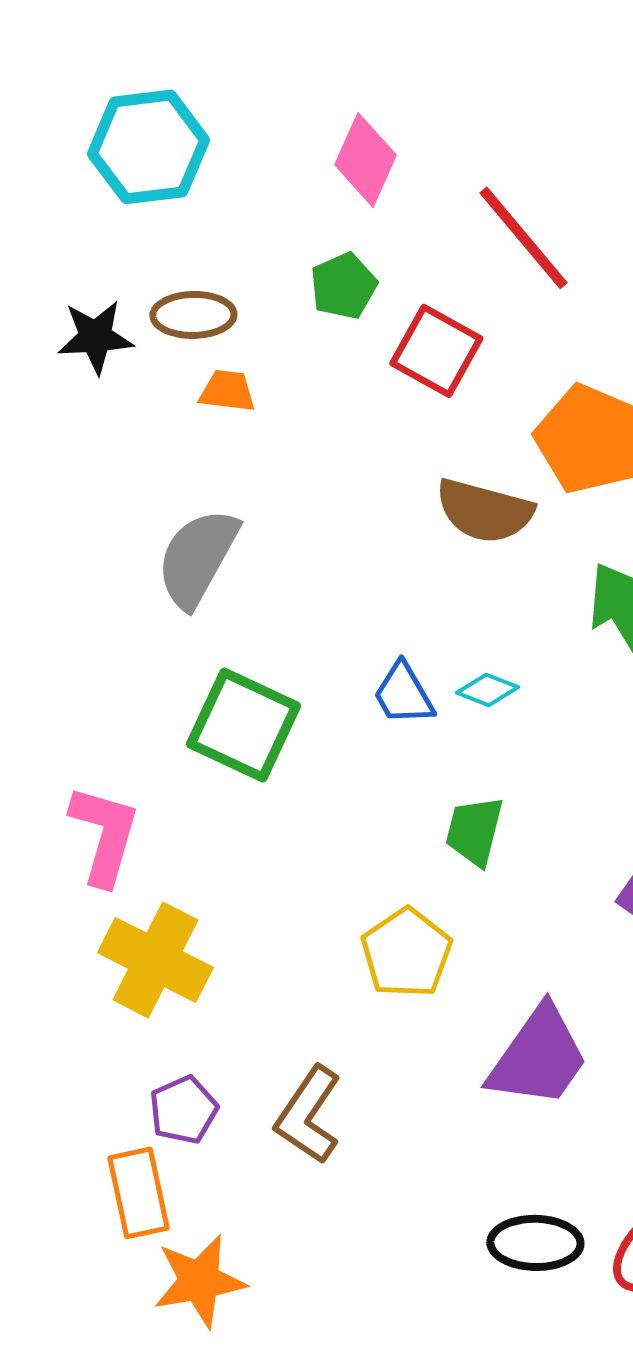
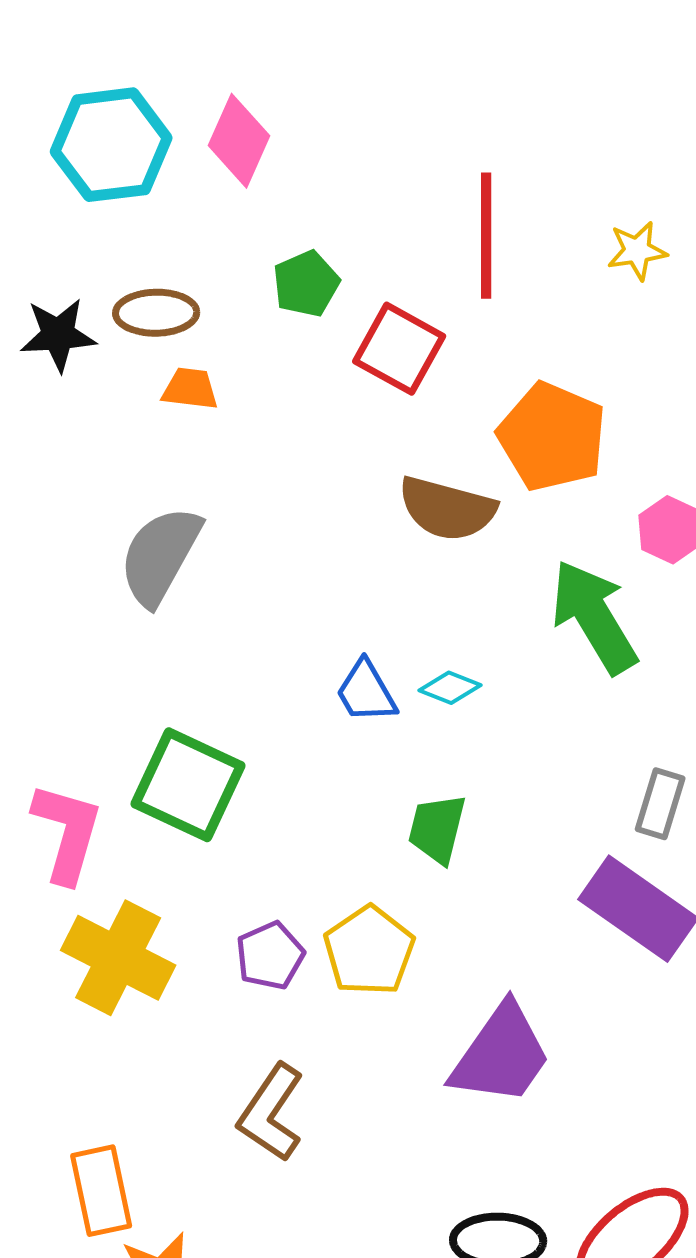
pink diamond: (365, 160) -> (239, 141), moved
red line: (523, 238) -> (486, 236), turned 40
green square: (243, 725) -> (188, 785), moved
purple pentagon: (183, 1110) -> (270, 956), moved

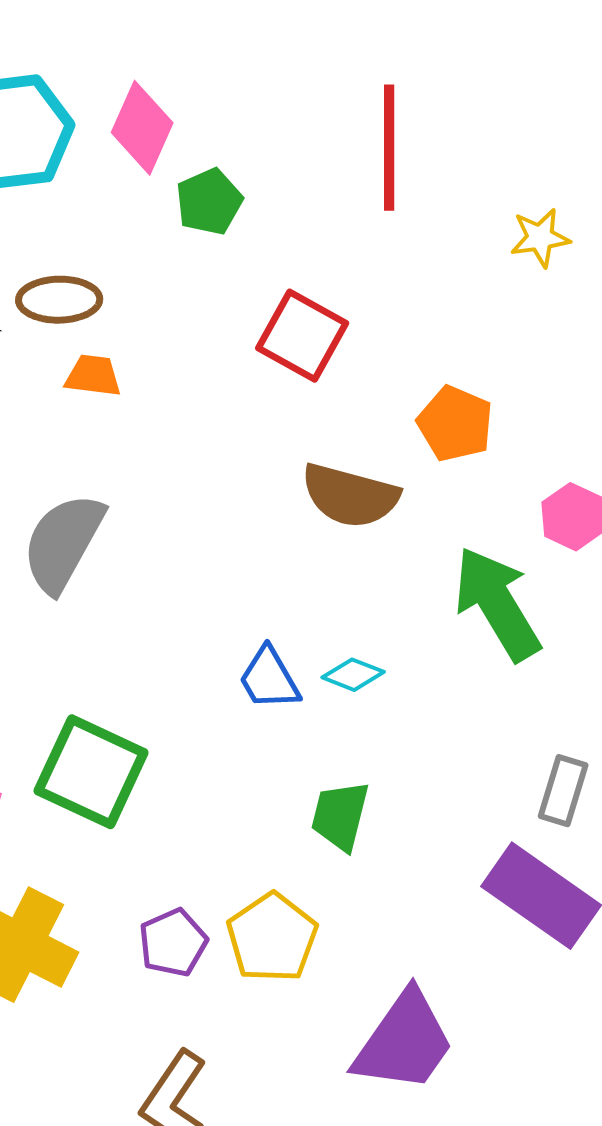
red line: (486, 236) -> (389, 148), moved
green pentagon: (306, 284) -> (209, 202), moved
orange pentagon: (552, 437) -> (455, 424), size x0.7

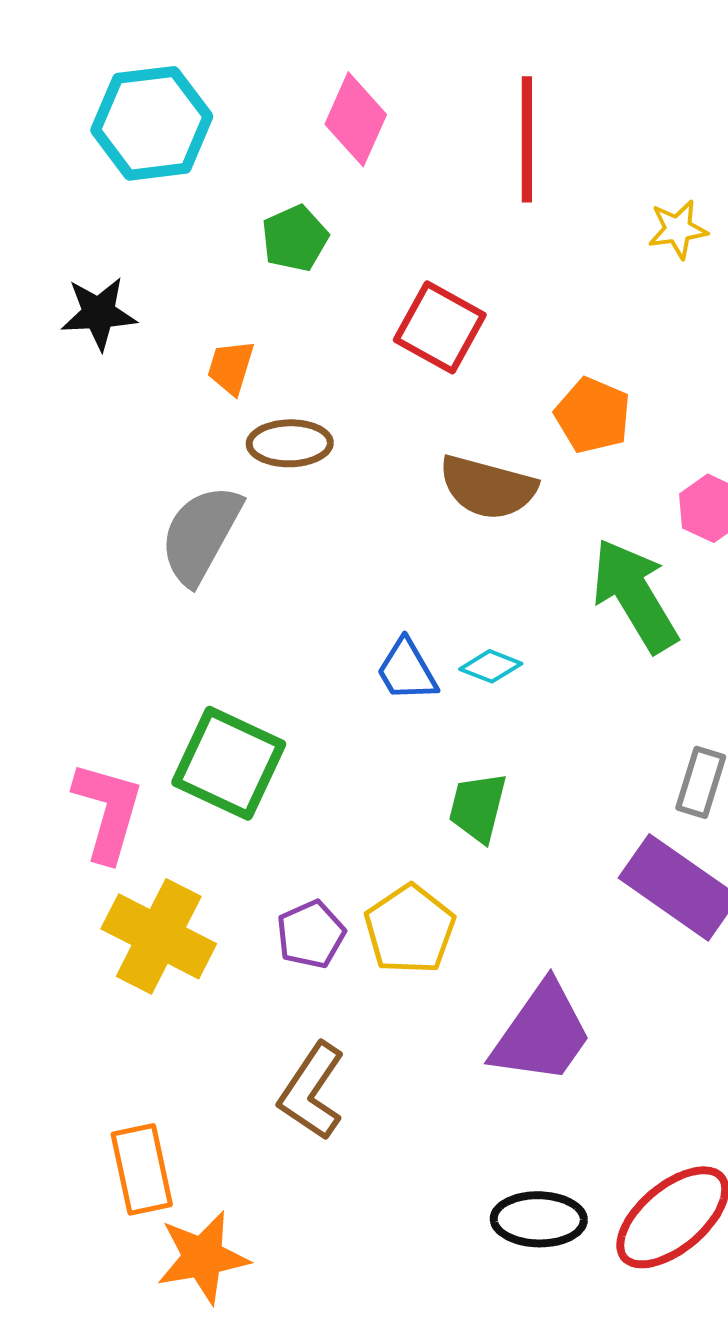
pink diamond: (142, 128) -> (356, 119), moved
green pentagon: (209, 202) -> (295, 238), moved
brown ellipse: (59, 300) -> (290, 443), moved
orange trapezoid: (93, 376) -> (231, 367), turned -80

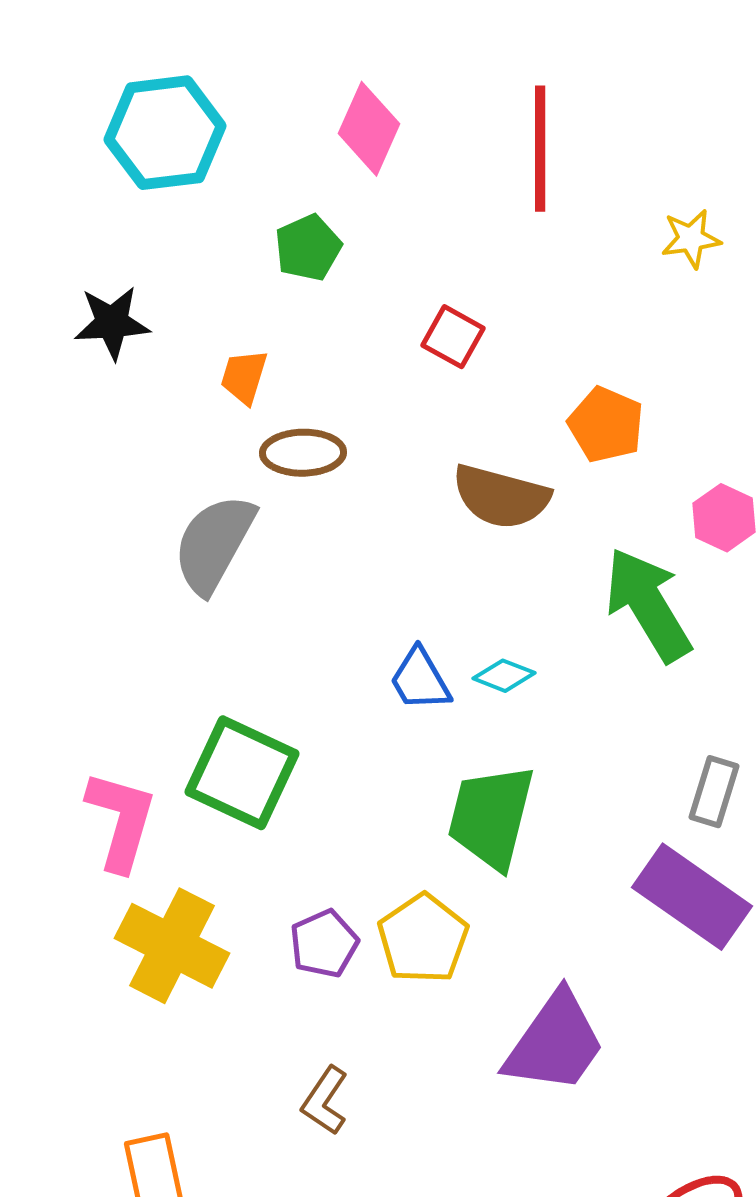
red square: (440, 327) -> (453, 337), size x0.7
green trapezoid: (478, 807) -> (491, 817), size x1.5
brown L-shape: (312, 1091) -> (325, 1101), size x0.7

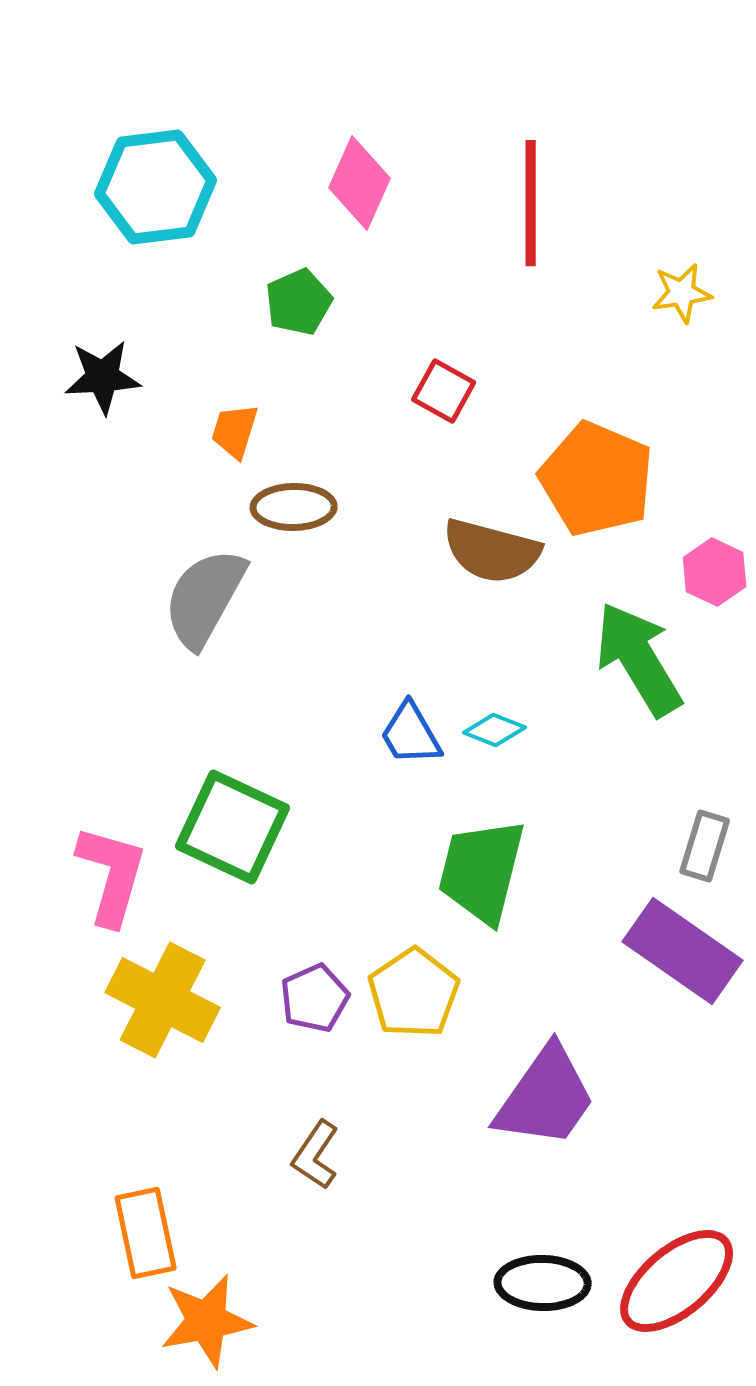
orange pentagon: (606, 425) -> (597, 479), size x1.5

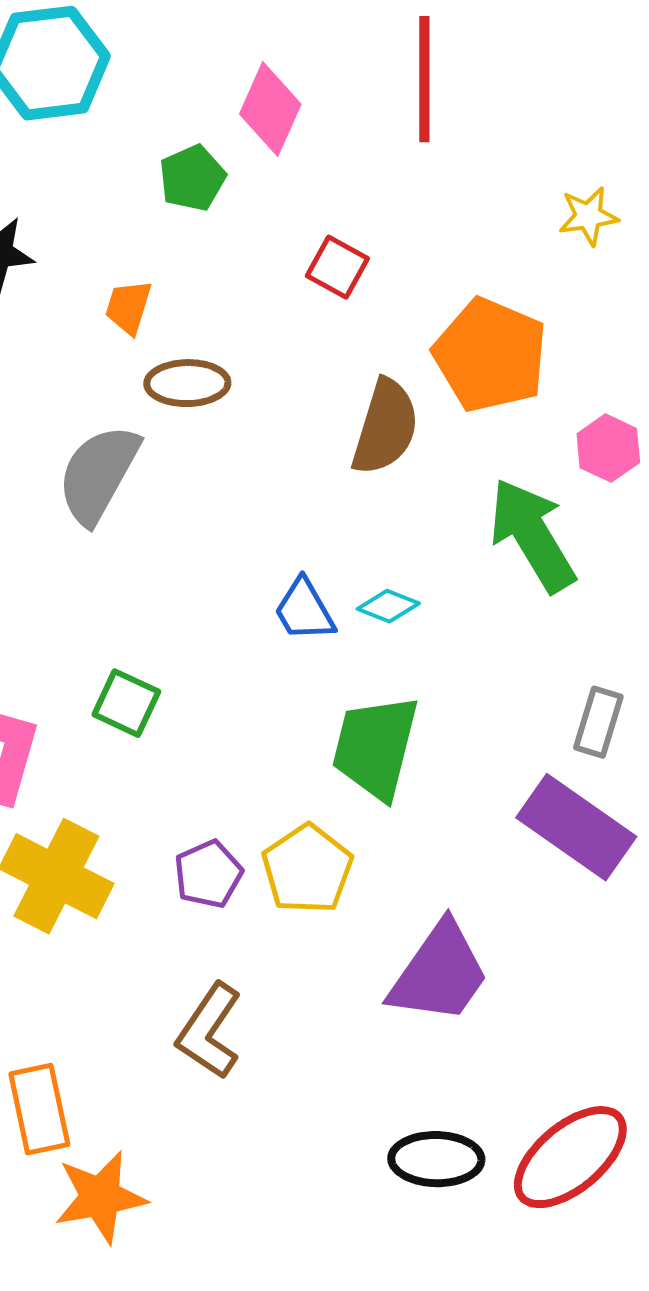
pink diamond: (360, 183) -> (270, 109), moved
yellow star: (682, 293) -> (588, 216), moved
brown semicircle: (492, 551) -> (385, 427), turned -88
green square: (233, 827) -> (126, 703), size x0.6
brown L-shape: (316, 1155) -> (209, 1031), size x1.4

